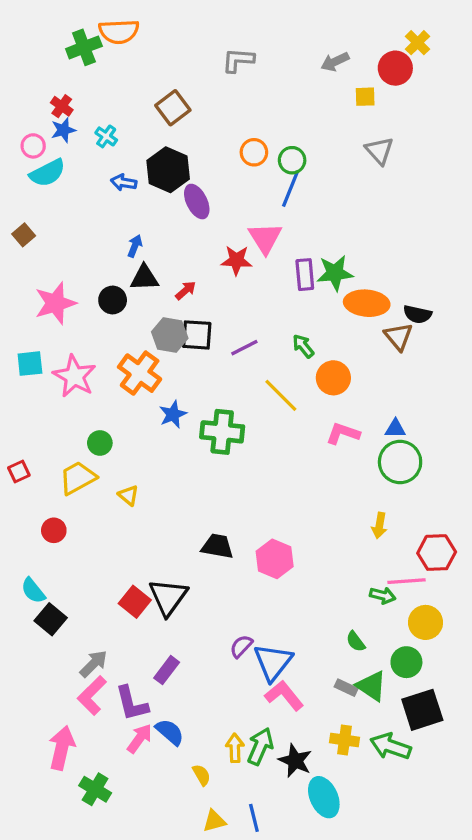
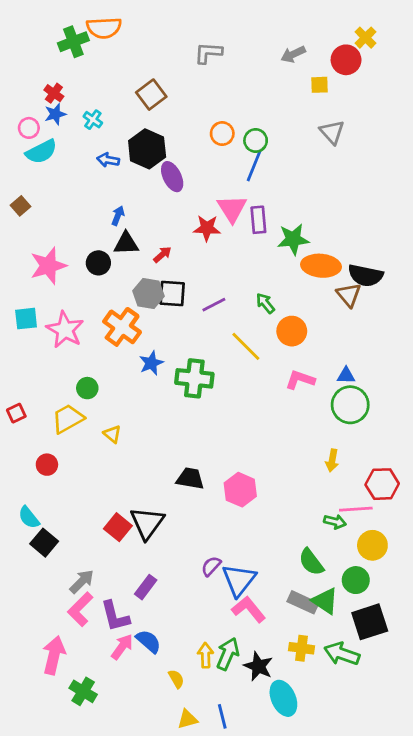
purple rectangle: (305, 275) -> (258, 220), moved
black semicircle: (418, 314) -> (365, 275), size x1.4
green semicircle: (356, 642) -> (311, 562), size x1.5
gray rectangle: (346, 688) -> (303, 602), size x1.5

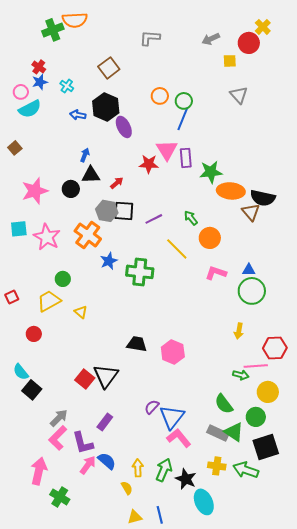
yellow arrow: (206, 655) -> (138, 468), moved

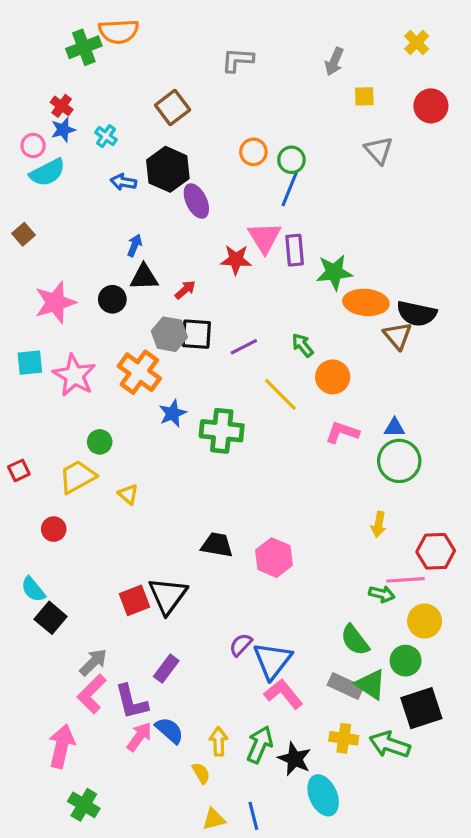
gray arrow: (211, 39) -> (334, 62), turned -42
red circle: (249, 43) -> (431, 106), moved
red square: (85, 379) -> (135, 600), turned 30
green cross: (60, 497) -> (84, 805), moved

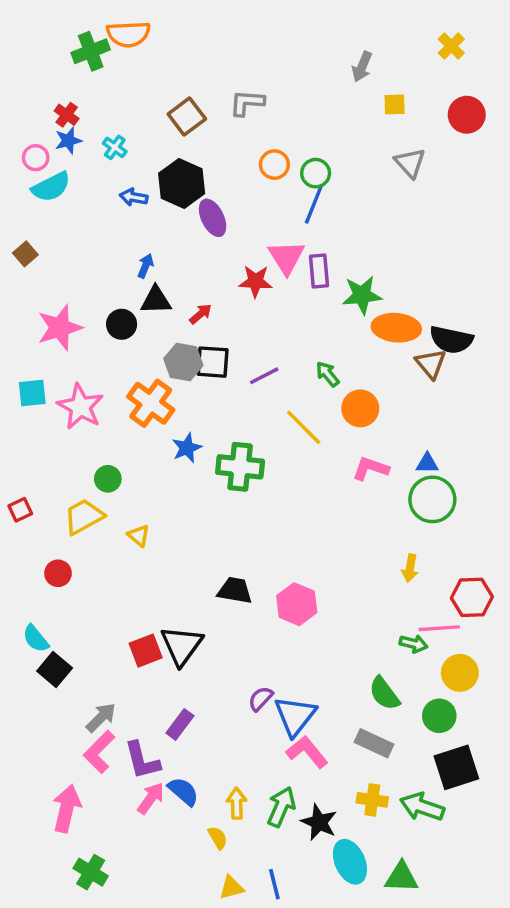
gray L-shape: (238, 60) -> (247, 103), moved
green triangle: (371, 684) -> (401, 877), moved, turned -32

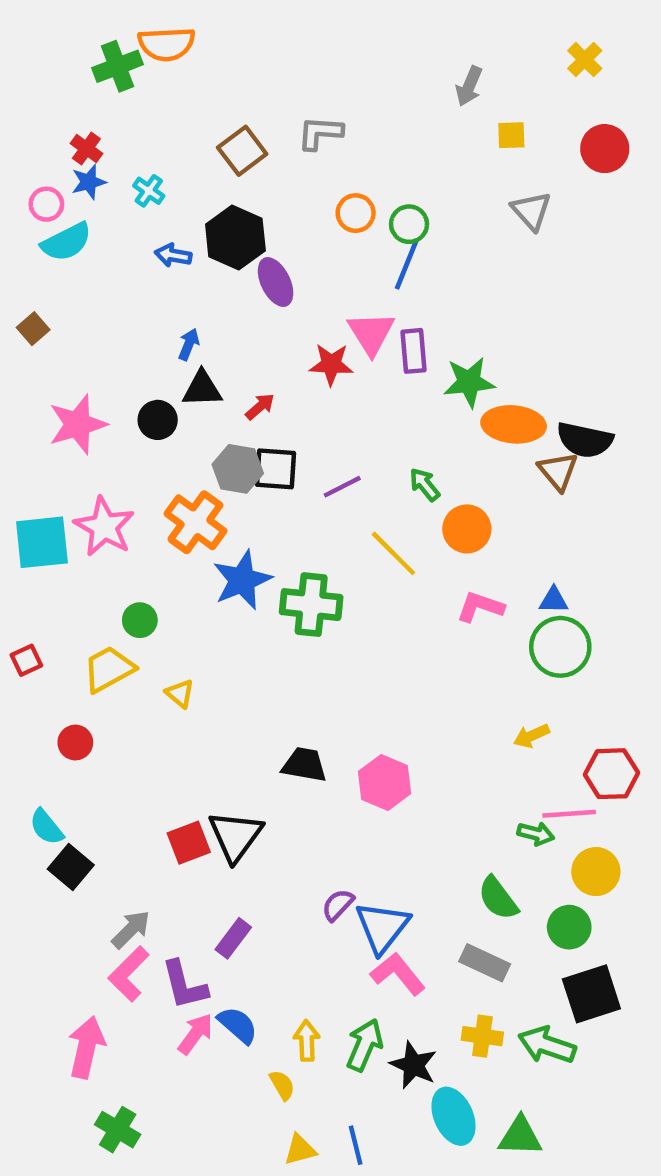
cyan square: (32, 393) -> (42, 542), moved, size x1.5
blue star: (187, 448) -> (242, 580), size x1.5
yellow arrow: (410, 568) -> (531, 736), turned 56

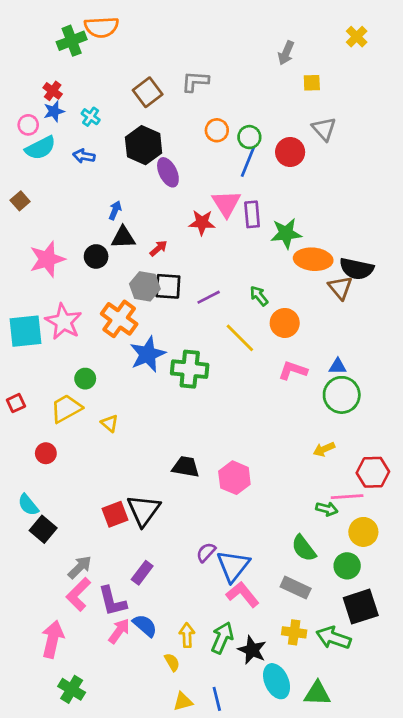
red circle: (605, 149) -> (290, 152), moved
blue arrow: (173, 255) -> (84, 156), moved

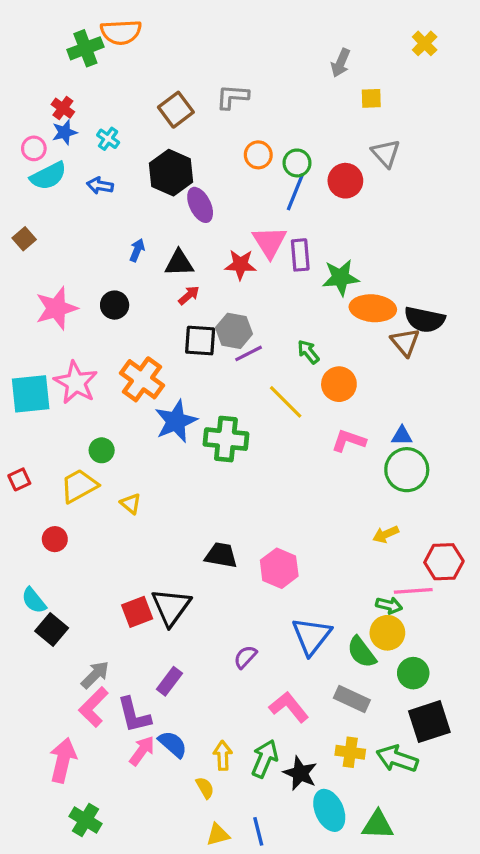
black triangle: (123, 237) -> (179, 263), moved
gray hexagon: (145, 286) -> (234, 331), moved
yellow circle: (363, 532) -> (387, 633), moved
blue triangle: (233, 566) -> (312, 636), moved

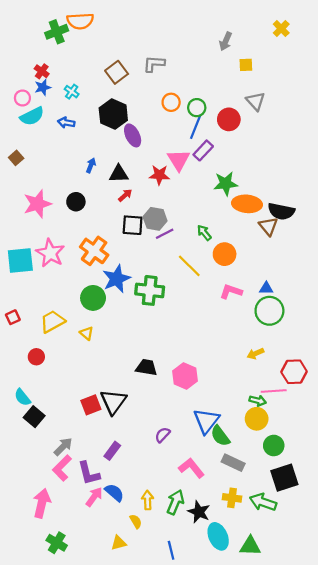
purple rectangle: (300, 255) -> (203, 150), moved, turned 48
green circle: (102, 450) -> (93, 298), moved, size x1.5
green semicircle: (362, 652) -> (220, 436), moved
yellow triangle: (218, 835) -> (119, 543), moved

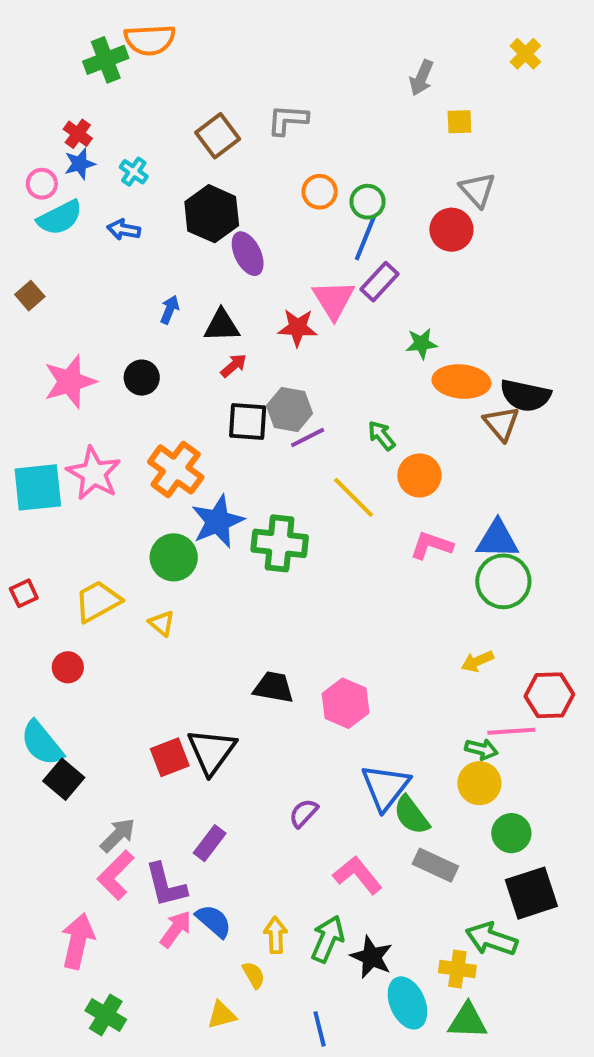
red circle: (229, 119) -> (451, 230), moved
green star: (226, 184) -> (421, 344), size x0.7
blue triangle: (266, 288) -> (497, 539), size x1.6
cyan semicircle: (22, 397) -> (42, 743), size x1.4
yellow cross: (232, 498) -> (457, 969), moved

